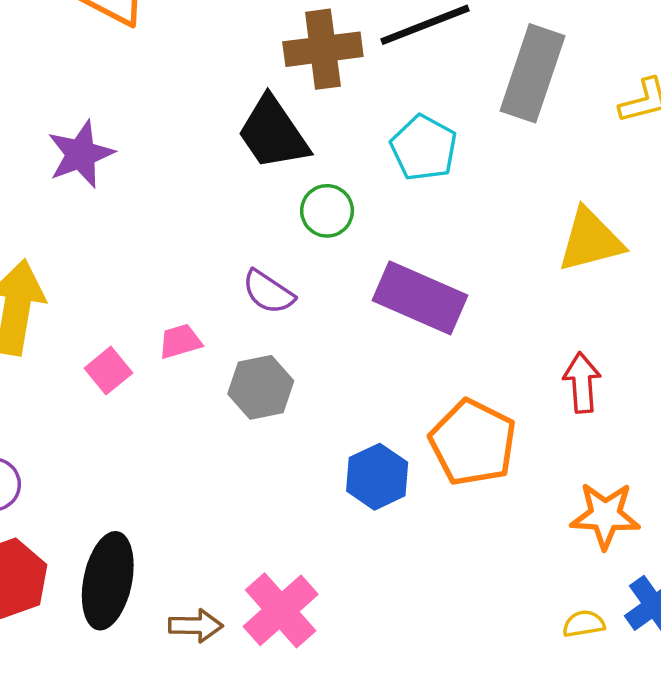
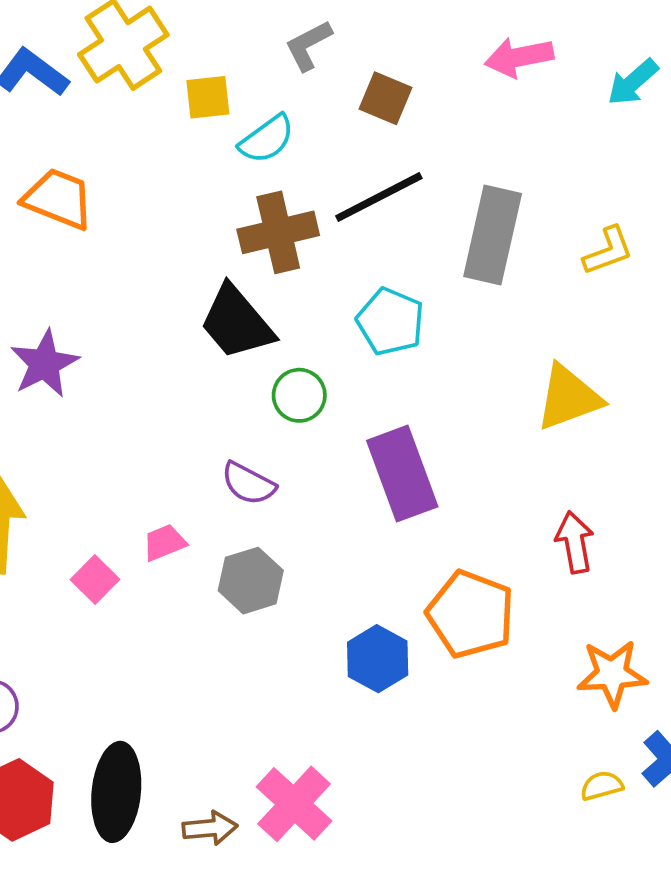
purple rectangle: (420, 298) -> (402, 474), turned 52

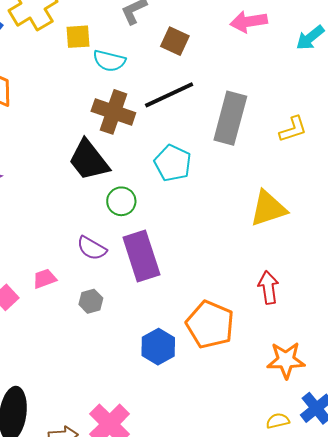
cyan semicircle: (267, 139) -> (109, 61), turned 48
brown cross: (278, 232) -> (113, 112), turned 30
purple rectangle: (402, 474) -> (141, 256), moved
gray hexagon: (251, 581) -> (91, 301), size x0.7

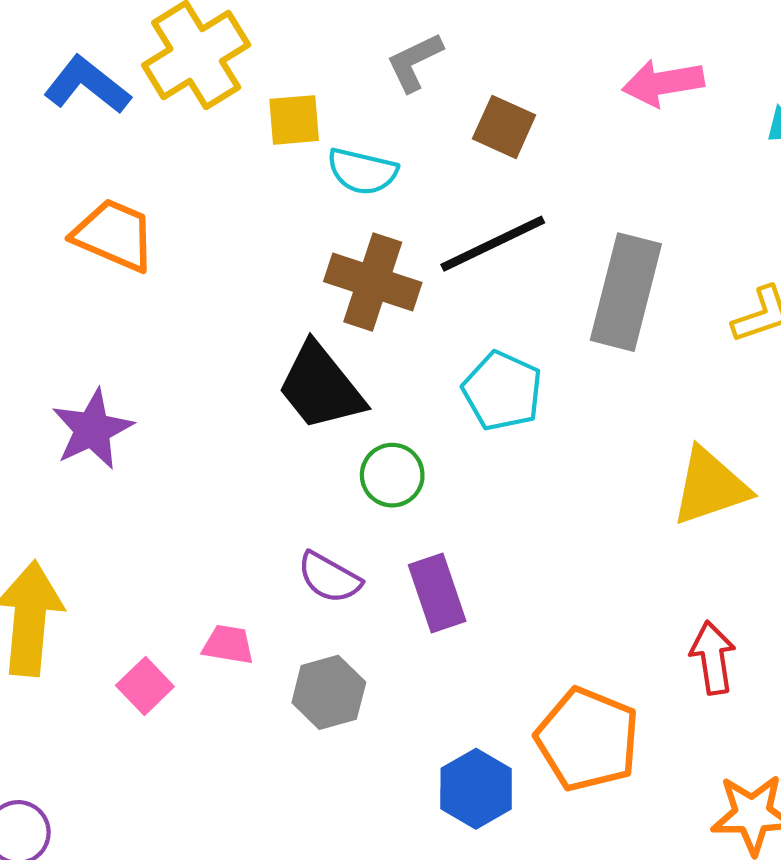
purple rectangle: (141, 256) -> (437, 593), size x0.7
pink trapezoid: (45, 279) -> (228, 645), turned 30
gray hexagon: (91, 301) -> (329, 692), size x1.4

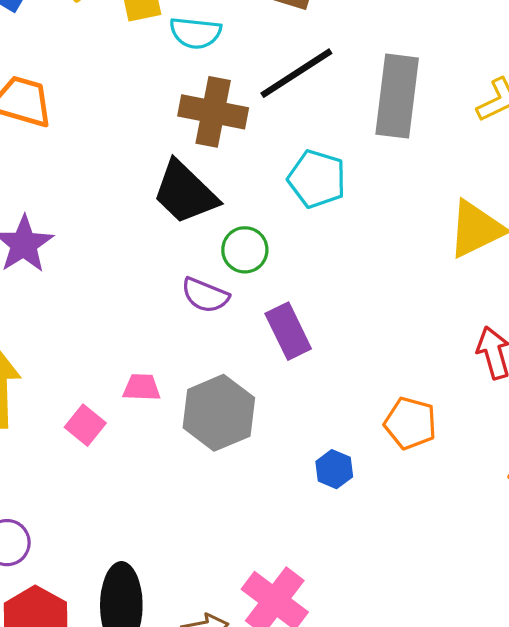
purple semicircle: (329, 578) -> (205, 295), moved
gray hexagon: (329, 692) -> (219, 413), size x1.4
orange pentagon: (588, 739) -> (410, 423), size x0.7
blue hexagon: (476, 789) -> (334, 469), size x0.7

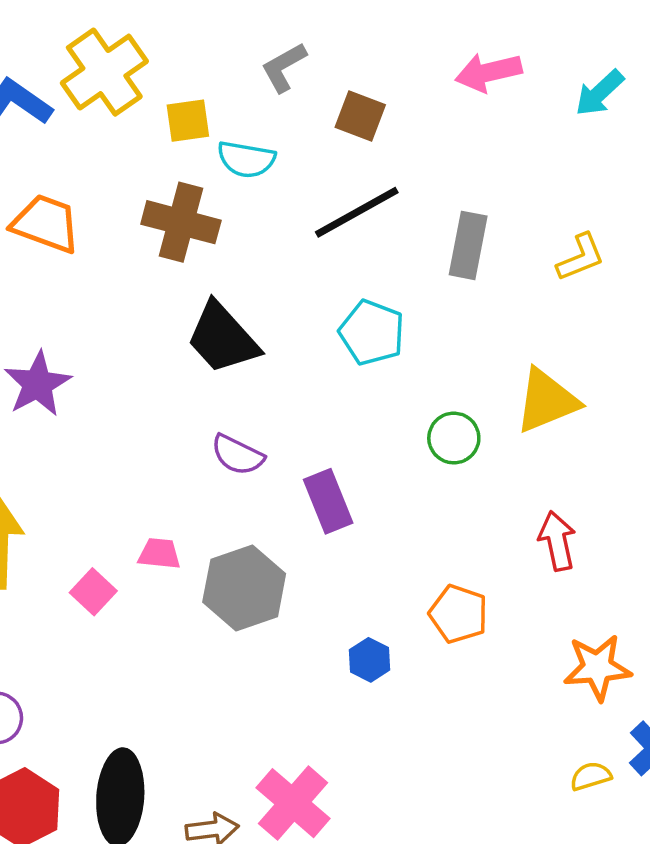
gray rectangle: (397, 96) -> (468, 245), size x0.7
brown cross: (213, 112) -> (181, 222), moved
green circle: (245, 250) -> (454, 438), moved

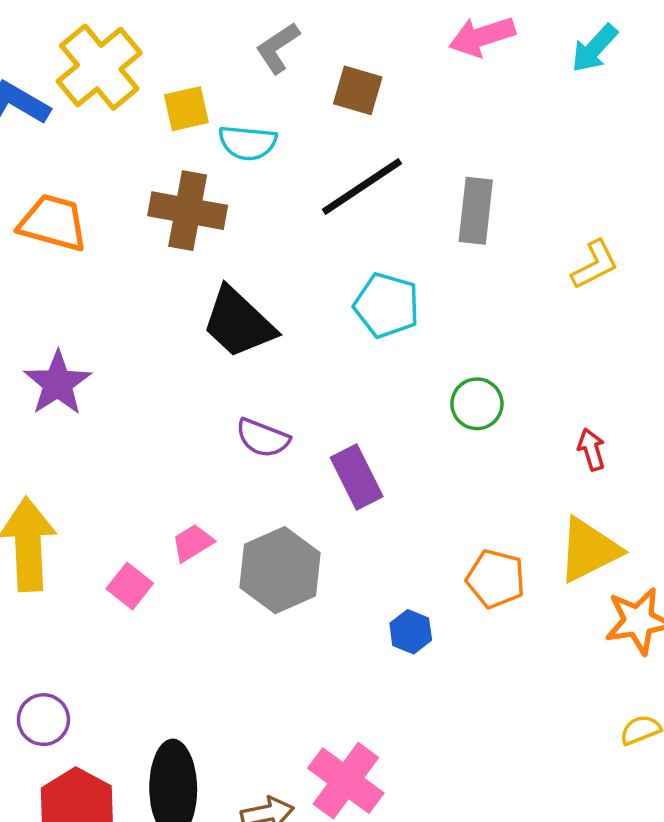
yellow L-shape: (581, 257) -> (595, 265), moved
yellow triangle: (547, 401) -> (589, 550), moved
red arrow: (557, 541) -> (591, 449), moved, size x0.7
pink trapezoid: (159, 554) -> (193, 543), turned -33

